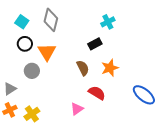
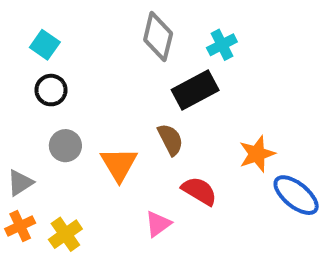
gray diamond: (51, 20) -> (158, 37), moved
black rectangle: (95, 44) -> (195, 90), size x1.5
orange triangle: (47, 52) -> (119, 164), moved
orange star: (110, 68) -> (257, 154), moved

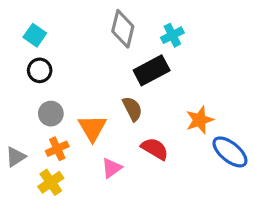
gray triangle: (20, 183) -> (16, 157), moved
pink triangle: (158, 224) -> (112, 168), moved
orange cross: (20, 226) -> (57, 149), moved

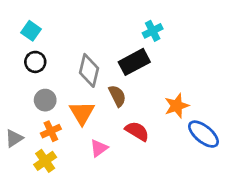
gray diamond: (123, 29) -> (89, 70), moved

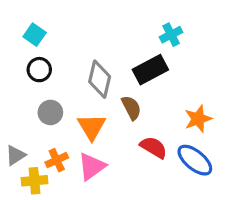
orange cross: (51, 131) -> (57, 160), moved
blue ellipse: (203, 134) -> (195, 160), moved
pink triangle: (99, 148) -> (92, 166), moved, size x1.4
yellow cross: (45, 161) -> (35, 181), moved, turned 30

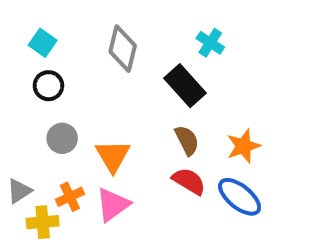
cyan cross: (171, 35) -> (210, 43), turned -30
black rectangle: (150, 70) -> (185, 86), turned 76
gray diamond: (100, 79) -> (123, 49), moved
brown semicircle: (131, 108) -> (187, 140), moved

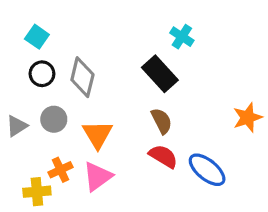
gray diamond: (123, 49) -> (82, 77), moved
orange star: (243, 146) -> (247, 118), moved
gray triangle: (19, 191) -> (17, 126), moved

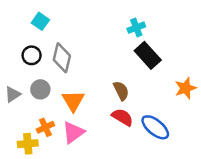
cyan square: (37, 37) -> (40, 21), moved
cyan cross: (182, 37) -> (136, 28), turned 36
black rectangle: (160, 74) -> (148, 55), moved

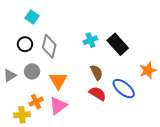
cyan cross: (136, 28) -> (90, 40), moved
blue ellipse: (155, 127) -> (124, 89), moved

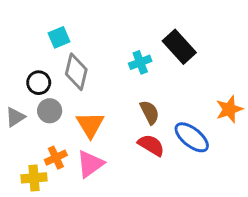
cyan square: (32, 17) -> (59, 37), moved, turned 32
black circle: (25, 44) -> (39, 83), moved
black rectangle: (118, 44) -> (179, 47), moved

